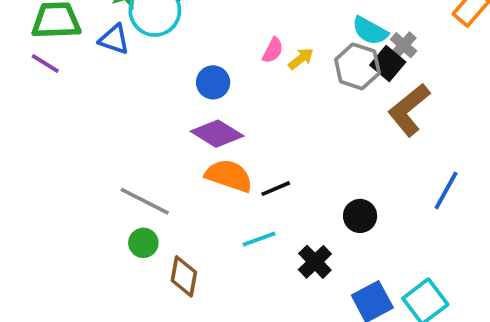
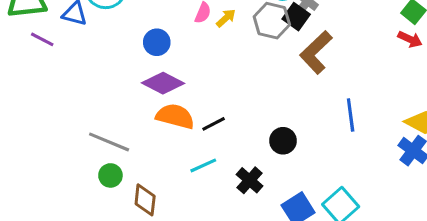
purple line: (45, 64) -> (42, 39), moved
blue line: (446, 190) -> (351, 115), turned -32

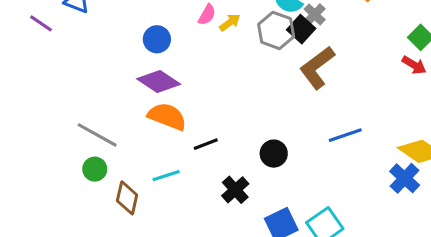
blue line: (351, 115) -> (345, 135), turned 72
black line: (214, 124) -> (206, 144), moved
cyan line: (203, 165) -> (166, 176), moved

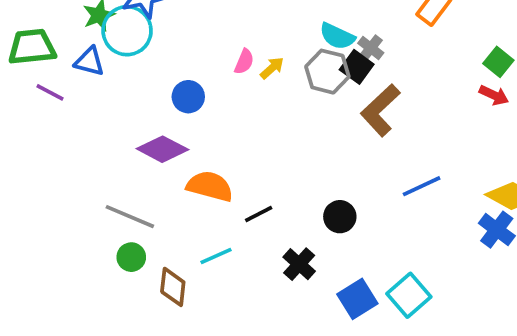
purple diamond: (159, 82) -> (162, 149), moved

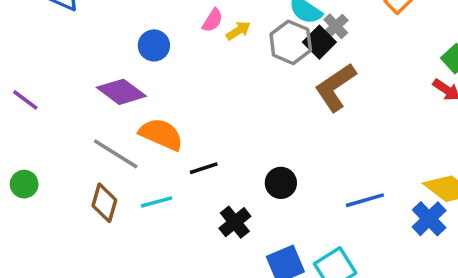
purple line: (50, 92) -> (25, 100), moved
blue line: (422, 186) -> (365, 200), moved
gray line: (130, 217) -> (116, 154), moved
green circle: (131, 257) -> (24, 184), moved
brown diamond: (173, 287) -> (104, 203), moved

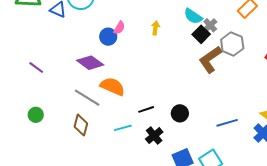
pink semicircle: (213, 20) -> (119, 28), moved
yellow arrow: (238, 31) -> (156, 28), turned -48
gray hexagon: (291, 42) -> (232, 44), moved
black line: (204, 168) -> (146, 109), moved
cyan line: (157, 202) -> (123, 128), moved

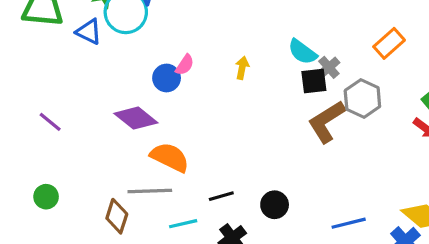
black square: (201, 34) -> (314, 81), turned 36
gray line: (87, 98) -> (150, 191), moved, turned -36

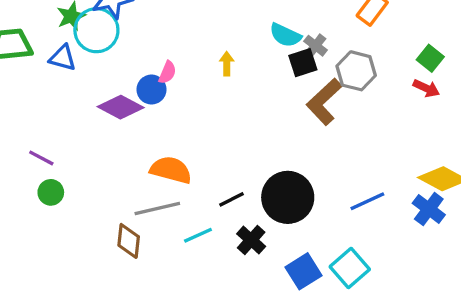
purple diamond: (136, 118) -> (121, 107), moved
green circle: (46, 197) -> (51, 192), moved
black circle: (275, 205) -> (288, 197), size x1.8

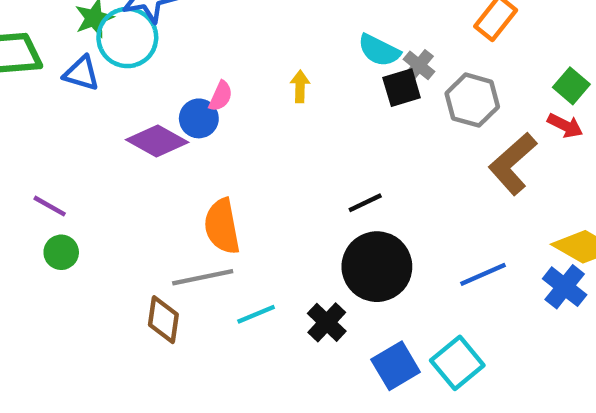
brown L-shape: (324, 102) -> (513, 164), moved
orange semicircle: (171, 170) -> (222, 226), turned -117
black line: (231, 199) -> (365, 203), moved

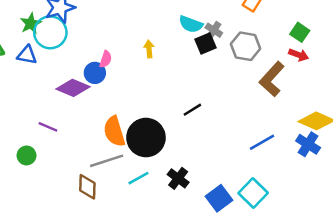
purple line: (50, 206) -> (48, 127), moved
black circle: (377, 267) -> (146, 138), moved

